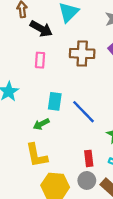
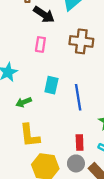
blue line: (83, 112) -> (78, 97), turned 30
green arrow: (41, 124) -> (24, 102), moved

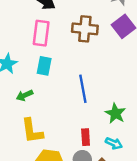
pink rectangle: (40, 44) -> (41, 33), size x1.5
cyan rectangle: (51, 85) -> (44, 66), moved

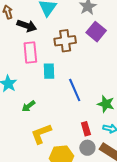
cyan rectangle: (44, 66) -> (49, 71), moved
yellow L-shape: (32, 131) -> (41, 134), turned 90

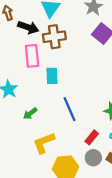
brown cross: (65, 41) -> (54, 37), moved
blue line: (75, 90) -> (69, 109), moved
red rectangle: (86, 129) -> (92, 137), turned 56

